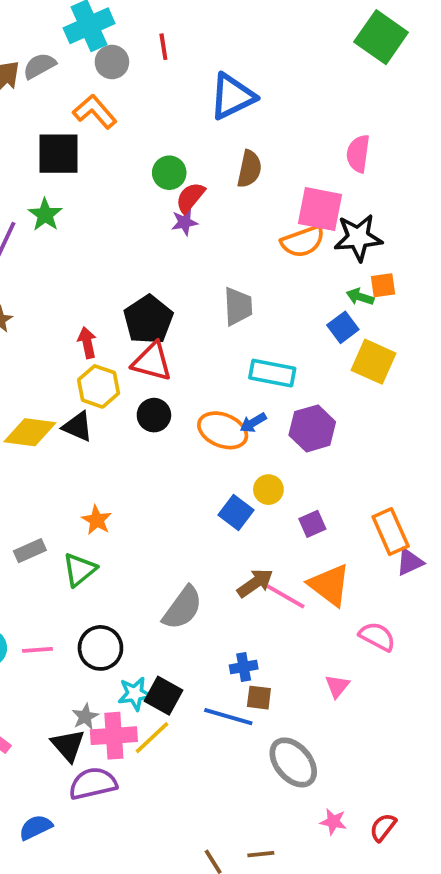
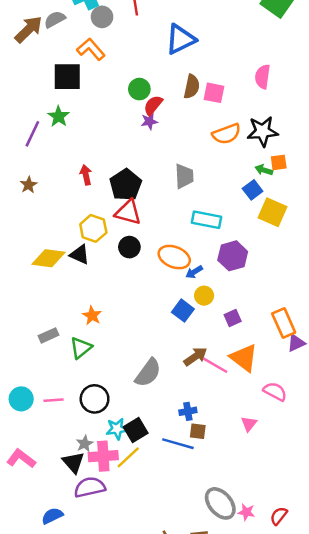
pink square: (320, 209) -> (214, 93), moved, size x0.7
red arrow: (87, 343) -> (86, 175), moved
blue arrow: (253, 423) -> (194, 272), moved
black square: (163, 696) -> (136, 430), turned 30
gray ellipse: (293, 762) -> (220, 503), moved

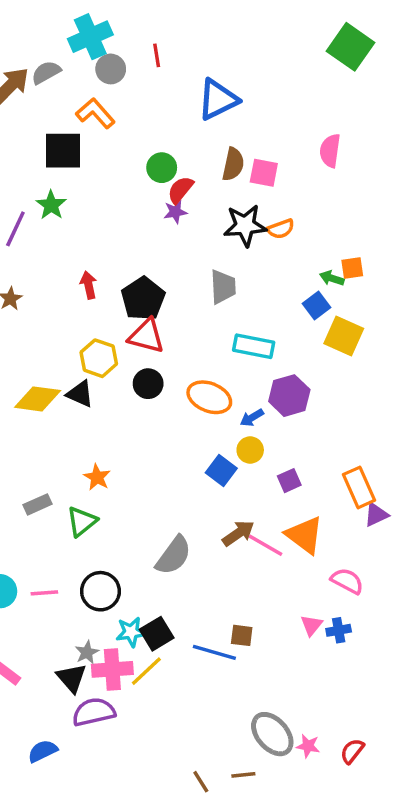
black star: (263, 131) -> (245, 225), moved
orange semicircle: (226, 134) -> (281, 229), size x0.7
blue arrow: (194, 272) -> (252, 418), moved
blue cross: (188, 411) -> (339, 630), moved

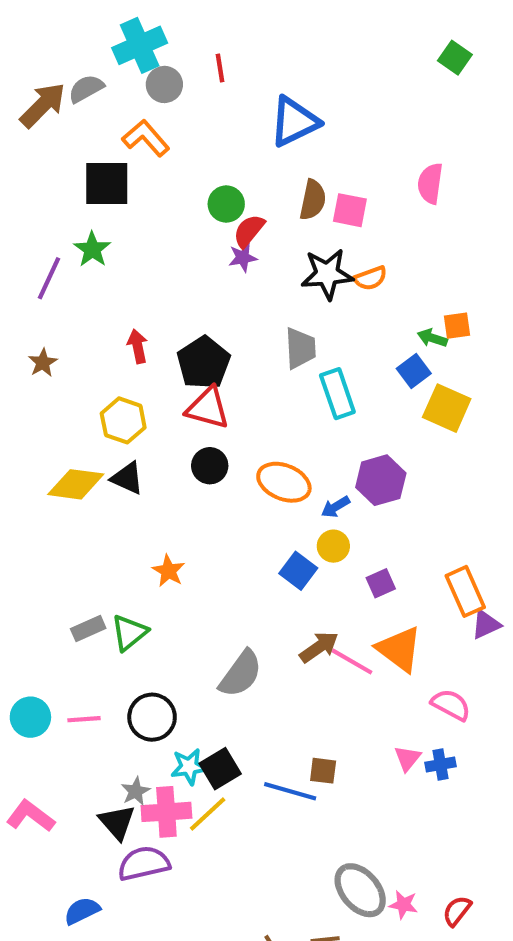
green square: (351, 47) -> (455, 58), size x0.6
cyan rectangle: (254, 346) -> (337, 394), moved, turned 60
yellow hexagon: (99, 358) -> (123, 420), moved
orange star: (97, 477) -> (169, 571), moved
gray rectangle: (38, 504) -> (88, 629), moved

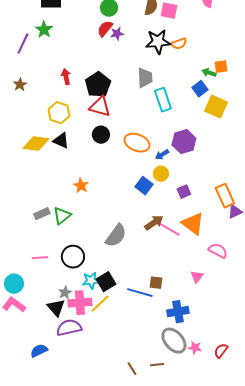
red semicircle: (249, 231) -> (105, 29), moved
cyan circle: (30, 717) -> (14, 284), moved
blue cross: (441, 765) -> (178, 312), moved, size x1.5

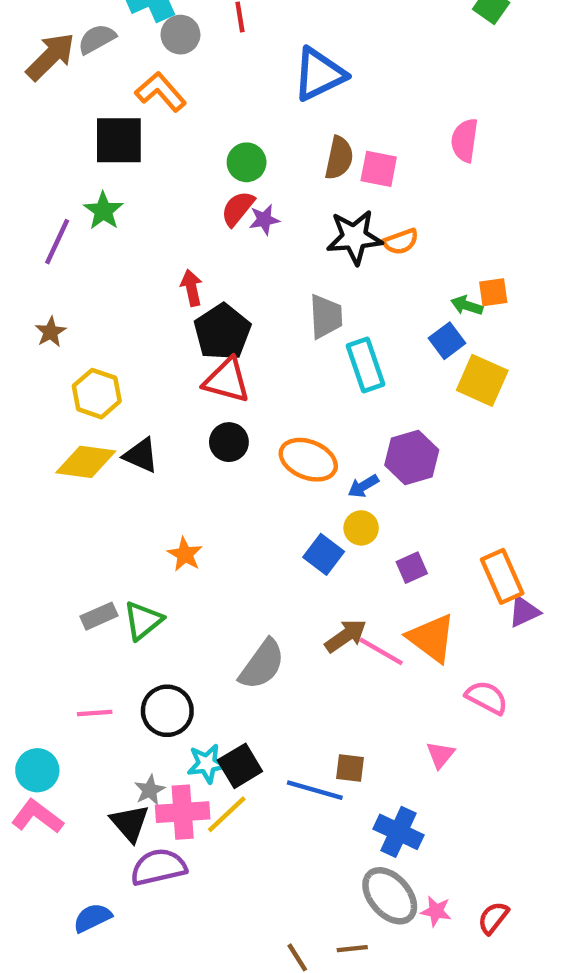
red arrow: (66, 77) -> (191, 288), moved
yellow hexagon: (59, 113) -> (97, 394), moved
blue cross: (178, 312) -> (399, 832), turned 35

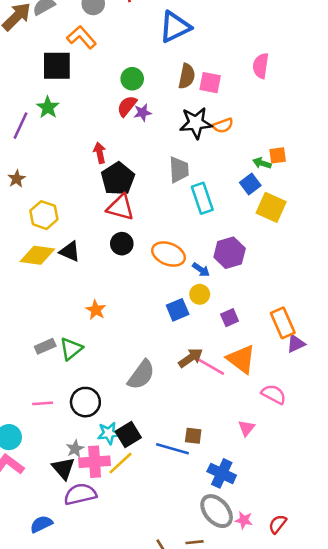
blue arrow: (363, 486) -> (201, 270), turned -114
blue square: (324, 554) -> (178, 310), turned 30

